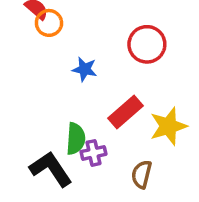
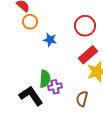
orange circle: (49, 23) -> (30, 22), moved
red rectangle: (126, 112) -> (88, 55), moved

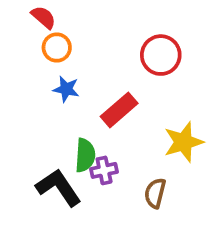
blue star: (50, 40) -> (66, 89), moved
red rectangle: (88, 55) -> (119, 110), moved

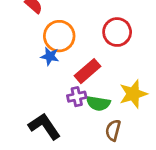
orange circle: (57, 48) -> (59, 36), moved, size x1.5
green semicircle: (85, 155) -> (98, 103), moved, turned 95
purple cross: (104, 170) -> (77, 97), moved

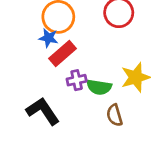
red rectangle: (87, 71) -> (63, 53), moved
brown semicircle: (113, 130) -> (115, 115), turned -30

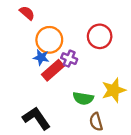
purple cross: (77, 80) -> (69, 59), moved, turned 35

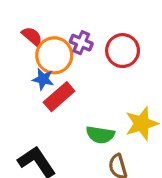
red semicircle: (27, 13) -> (32, 36), moved
purple cross: (69, 59) -> (81, 43), moved

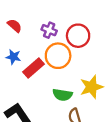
orange circle: (54, 55) -> (58, 56), moved
blue star: (43, 79) -> (13, 57), moved

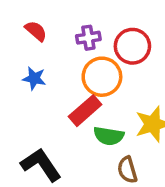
purple cross: (49, 30) -> (88, 38), turned -32
red rectangle: (33, 68) -> (85, 111), moved

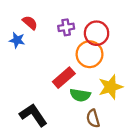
orange circle: (102, 77) -> (90, 54), moved
blue star: (34, 78) -> (17, 40), moved

